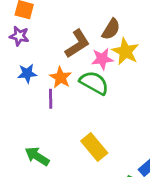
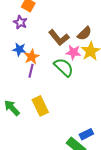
brown L-shape: (77, 44) -> (59, 38), turned 70
orange star: (61, 77) -> (32, 57), moved
yellow rectangle: (94, 147) -> (40, 106), moved

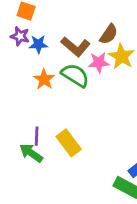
blue star: (19, 49) -> (38, 44), moved
green semicircle: (64, 67) -> (75, 75), moved
purple line: (31, 71) -> (37, 136), moved

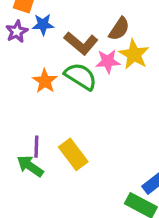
purple star: (20, 36) -> (17, 31), turned 30
blue star: (38, 44) -> (43, 24), moved

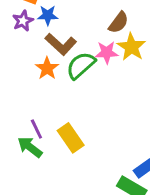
brown L-shape: (81, 43) -> (61, 44), moved
green semicircle: (81, 76) -> (81, 65), turned -76
purple line: (36, 147) -> (36, 129), turned -30

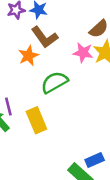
green semicircle: (81, 65) -> (54, 82), moved

